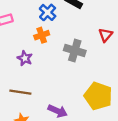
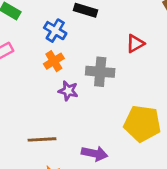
red triangle: (105, 35) -> (135, 44), turned 32
purple star: (25, 58) -> (68, 91), moved

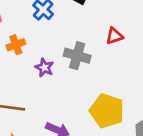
orange cross: (54, 61) -> (16, 45), moved

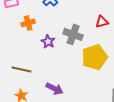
yellow pentagon: (107, 111) -> (95, 57), moved, turned 30

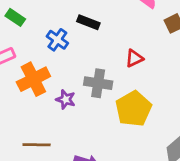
orange cross: (28, 23) -> (33, 79), size x1.6

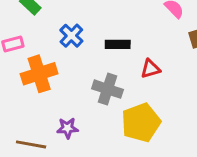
black rectangle: (88, 22) -> (118, 44), moved, turned -30
purple star: (66, 99) -> (68, 128), moved, turned -30

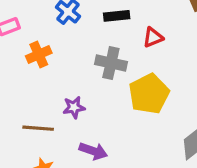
orange cross: (39, 74) -> (39, 54), size x0.7

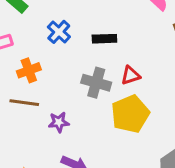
red triangle: (153, 37) -> (131, 76), moved
brown line: (38, 128) -> (24, 103), moved

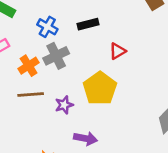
gray cross: (96, 83) -> (56, 56), moved, turned -30
yellow pentagon: (130, 114) -> (100, 88), moved

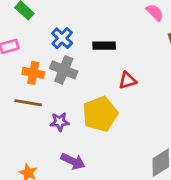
gray cross: (56, 56) -> (64, 70), turned 35
orange cross: (29, 66) -> (33, 73), turned 30

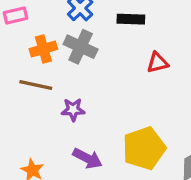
orange cross: (33, 73) -> (43, 49), turned -30
yellow pentagon: (100, 114) -> (144, 148), moved

